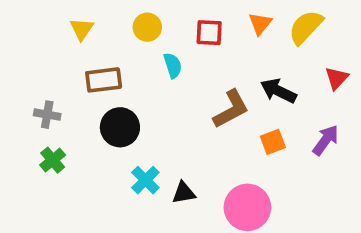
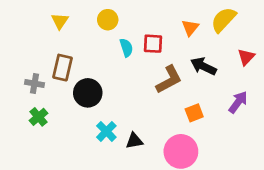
orange triangle: (260, 24) -> (190, 28), moved
red square: (209, 33) -> (153, 44), moved
brown rectangle: (104, 80) -> (62, 68), moved, turned -70
orange square: (273, 142) -> (194, 113), moved

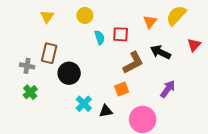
purple arrow: (238, 102) -> (168, 89), moved
orange square: (194, 113) -> (122, 89), moved

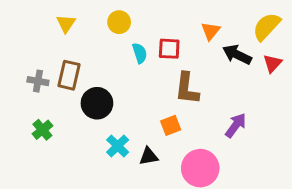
yellow semicircle: (176, 15) -> (267, 27), moved
black arrow: (160, 52) -> (237, 55), moved
brown L-shape: (133, 63) -> (187, 88), turned 125
gray cross: (27, 66) -> (38, 81), moved

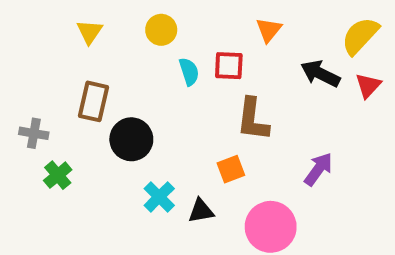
orange triangle: (211, 31) -> (269, 30), moved
gray cross: (38, 81) -> (34, 133), moved

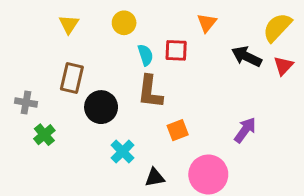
brown L-shape: (253, 119) -> (150, 92), moved
black triangle: (201, 211) -> (155, 178), moved

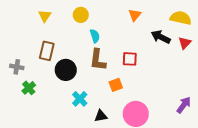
yellow semicircle: (277, 27) -> (181, 18), turned 60
red square: (176, 50) -> (130, 59), moved
purple arrow: (245, 130) -> (184, 105), moved

